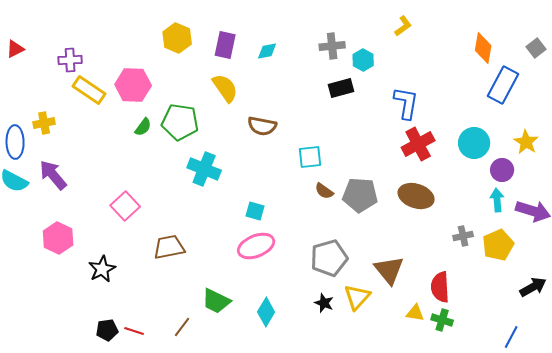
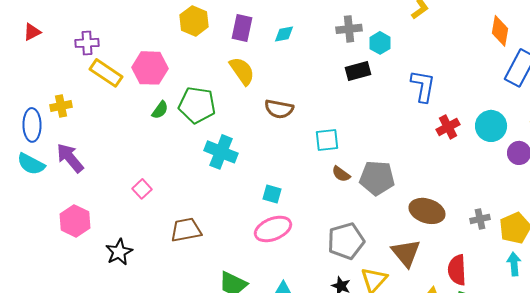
red cross: (418, 144) -> (448, 127), moved, size x0.7
brown ellipse: (416, 196) -> (427, 211), moved
cyan arrow: (497, 200) -> (514, 264), moved
pink square: (125, 206) -> (142, 189), size x0.7

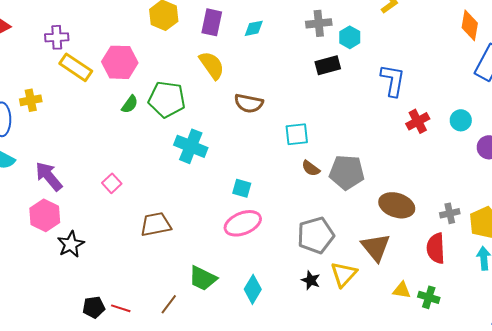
cyan circle: (491, 126) -> (461, 120), size x0.7
purple arrow: (70, 158) -> (49, 176), moved
black star: (119, 252) -> (71, 244), moved
red semicircle: (457, 270) -> (436, 248), moved

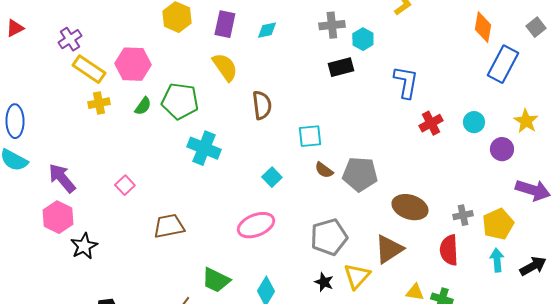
purple cross: (57, 37) -> (70, 39), turned -30
yellow cross: (31, 100) -> (99, 103), moved
brown semicircle: (249, 103) -> (262, 105), turned -108
cyan square: (242, 188) -> (272, 177), moved, turned 30
brown triangle: (376, 247) -> (389, 249), turned 36

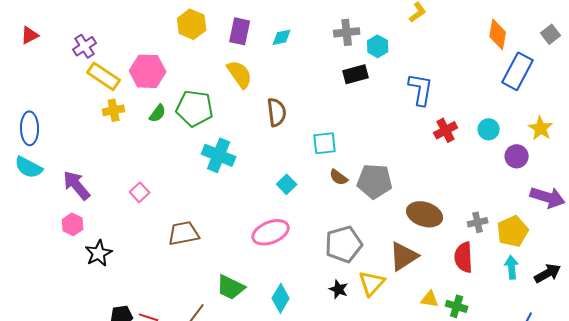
pink hexagon: (58, 217) -> (73, 224), size x0.7

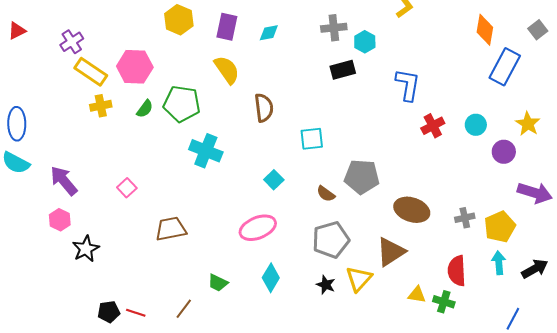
brown semicircle: (339, 177) -> (326, 194), moved
red semicircle: (464, 257) -> (457, 271), moved
green trapezoid: (231, 287) -> (218, 283), size x0.7
cyan diamond: (281, 298) -> (271, 278), moved

